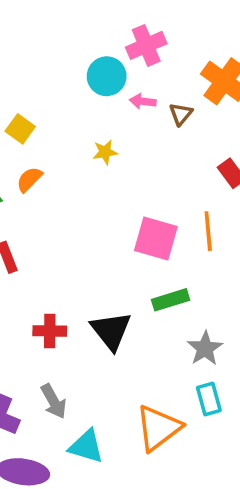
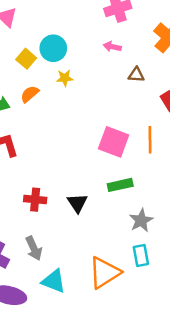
cyan circle: (107, 76) -> (53, 48), moved
brown triangle: (181, 114) -> (136, 75), moved, turned 49
yellow star: (105, 152) -> (65, 78), moved
black triangle: (111, 331) -> (77, 203), size x0.7

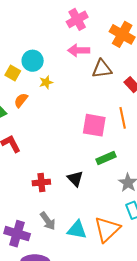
pink arrow: (112, 47) -> (79, 50), size x1.5
brown triangle: (136, 75) -> (102, 69), size x1.5
cyan triangle: (54, 281) -> (77, 230), moved

